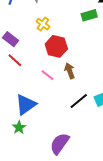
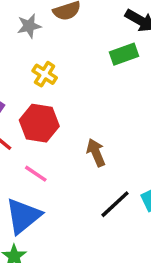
red hexagon: (56, 46) -> (39, 123), moved
pink line: (48, 75) -> (36, 174), moved

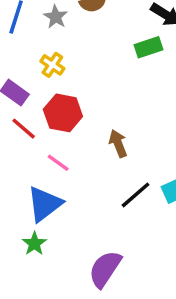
gray star: (29, 26) -> (56, 17), turned -30
yellow cross: (45, 74) -> (52, 65), moved

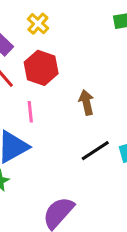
pink line: (58, 163) -> (30, 112), turned 40

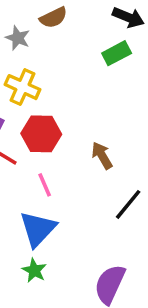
yellow cross: (38, 24) -> (23, 87), size x1.4

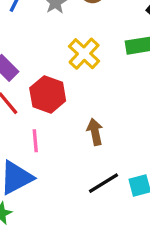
yellow cross: (23, 87) -> (84, 54), moved

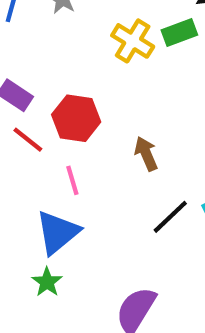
yellow cross: (84, 54) -> (133, 41), moved

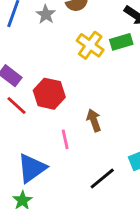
pink line: (72, 180) -> (65, 139), moved
black line: (170, 217) -> (102, 178), moved

